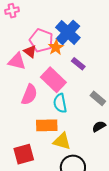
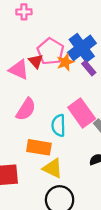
purple rectangle: (78, 64) -> (89, 68), moved
pink rectangle: (53, 80) -> (82, 113), moved

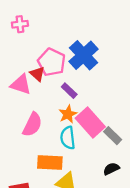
orange star: (65, 62) -> (68, 114), moved
purple rectangle: (89, 68) -> (69, 91), moved

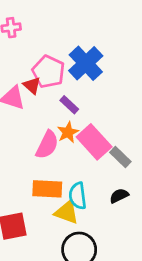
pink semicircle: (32, 125) -> (47, 145), moved
cyan semicircle: (68, 138) -> (78, 196), moved

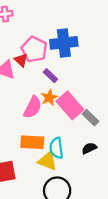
blue cross: (86, 63) -> (64, 43), turned 36

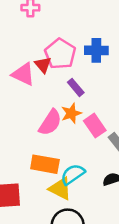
blue cross: (64, 43) -> (96, 50), size x0.7
pink rectangle: (70, 105) -> (95, 126), size x0.7
cyan semicircle: (56, 148) -> (73, 174), turned 55

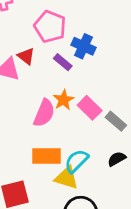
blue cross: (96, 50) -> (83, 46), moved, turned 35
pink pentagon: (60, 54) -> (50, 27), moved
purple rectangle: (76, 87) -> (63, 62), moved

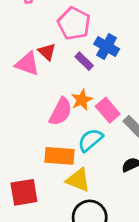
cyan semicircle: (76, 161) -> (90, 140), moved

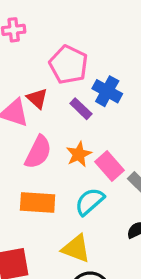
pink semicircle: (61, 112) -> (38, 152), moved
orange rectangle: (59, 156) -> (38, 202), moved

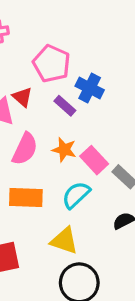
orange star: (79, 154) -> (64, 150), turned -30

